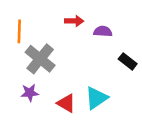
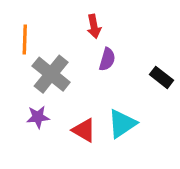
red arrow: (74, 21) -> (94, 26), turned 78
purple semicircle: (103, 31) -> (107, 59), moved, turned 102

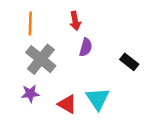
orange line: (25, 40) -> (30, 24), moved
cyan triangle: (122, 124) -> (98, 99), turned -30

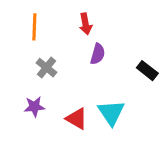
gray cross: (41, 59) -> (46, 68), size x0.6

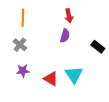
red arrow: (86, 24) -> (69, 16), moved
gray cross: (46, 68) -> (20, 45), moved

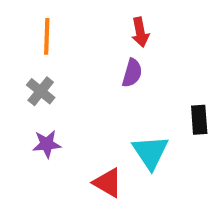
black rectangle: (98, 47) -> (199, 120), moved, turned 48
red triangle: (51, 79) -> (108, 183), moved

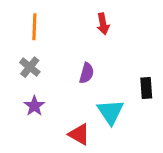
purple semicircle: (132, 73) -> (87, 73), moved
purple star: (47, 144) -> (34, 106), turned -30

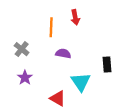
orange line: (34, 27) -> (51, 27), moved
purple semicircle: (87, 73) -> (63, 53), turned -96

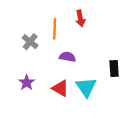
gray cross: (22, 49) -> (30, 42), moved
red triangle: (58, 98) -> (60, 88), moved

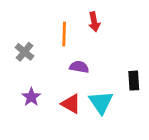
gray cross: (30, 42) -> (24, 52), moved

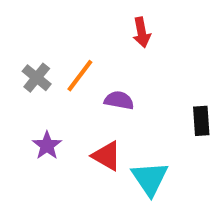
orange line: (64, 34) -> (80, 76), moved, turned 35
cyan triangle: (101, 102) -> (150, 178), moved

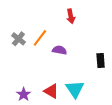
purple star: (47, 146) -> (24, 94), moved
red triangle: (107, 156) -> (51, 91), moved

